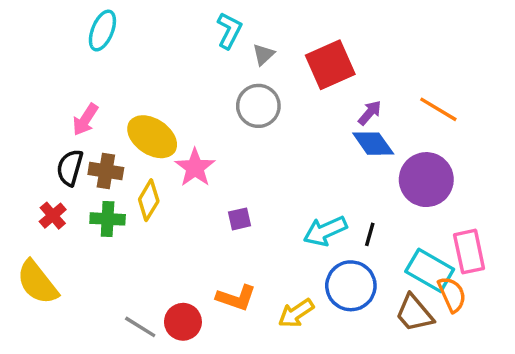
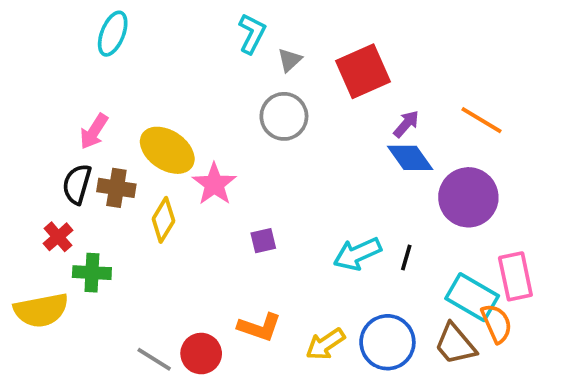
green cross: (108, 219) -> (92, 273), moved
yellow semicircle: (37, 282) -> (41, 310), turned -63
blue circle: (351, 286) -> (387, 342), moved

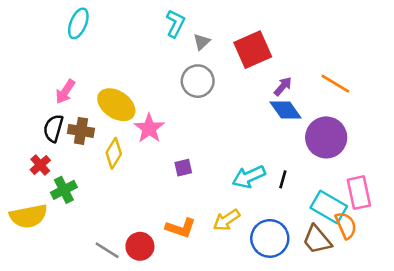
green cross: (92, 273) -> (64, 190), turned -30
yellow arrow: (325, 344) -> (227, 220), moved

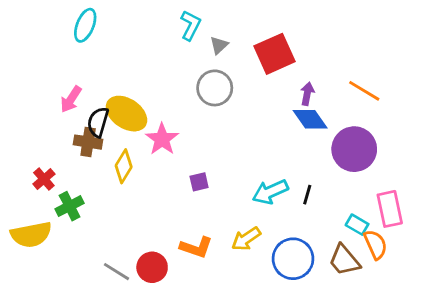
purple arrow: (283, 86) -> (307, 94), turned -30
black semicircle: (53, 128) -> (98, 122), moved
cyan rectangle: (329, 207) -> (357, 225), size x0.6

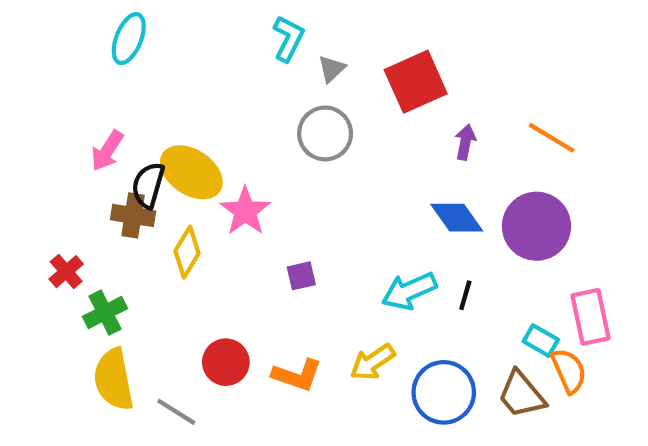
blue diamond: (310, 119) -> (457, 218), moved
yellow semicircle: (31, 235) -> (114, 379), moved, turned 90
red circle: (152, 267) -> (226, 362), moved

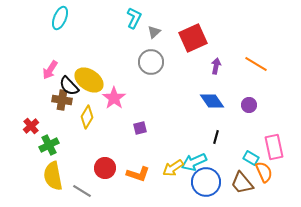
black semicircle: (148, 185) -> (69, 86), turned -60
purple circle: (537, 226) -> (249, 105), size x0.5
cyan arrow: (409, 291) -> (194, 162), moved

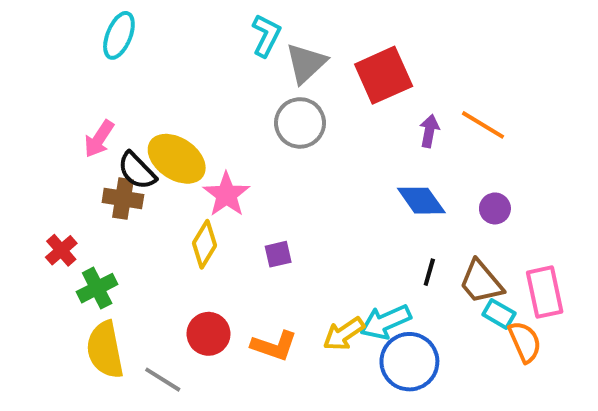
gray triangle: (154, 32) -> (306, 63), size x1.6
orange line: (256, 64) -> (483, 125), moved
yellow diamond: (87, 117) -> (205, 244), moved
brown trapezoid: (242, 183) -> (481, 282), moved

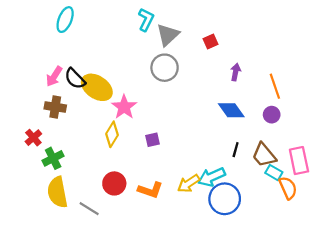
red square: (384, 75) -> (210, 41), size x0.5
orange line: (483, 125) -> (275, 86), moved, turned 40
black semicircle: (137, 171) -> (75, 79), moved
brown cross: (123, 199) -> (55, 107), moved

